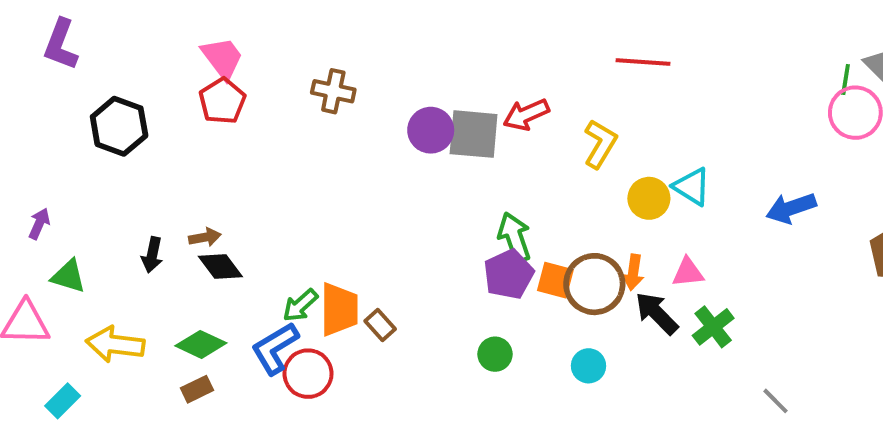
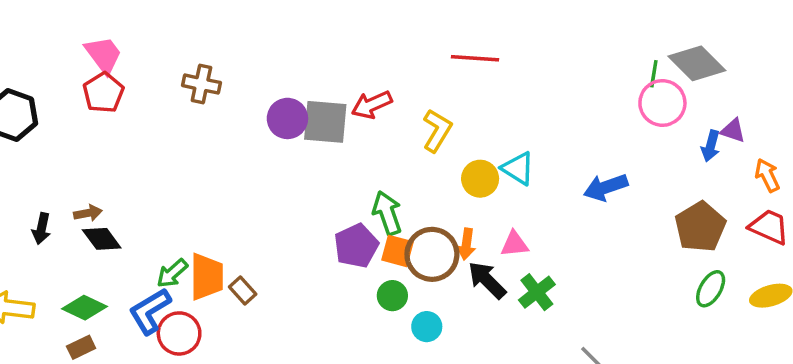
green arrow: (514, 237) -> (387, 213), moved
green circle: (495, 354) -> (392, 296), moved

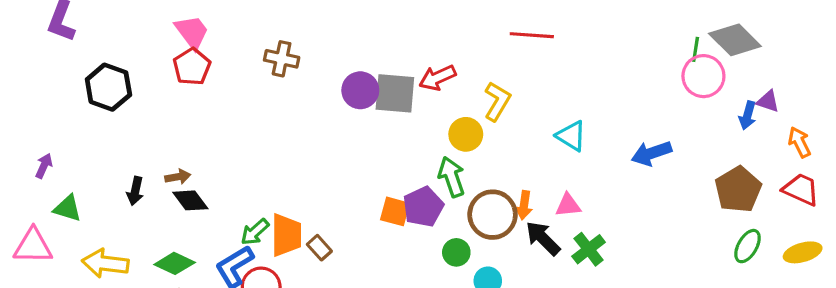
yellow circle: (480, 179) -> (466, 134), moved
orange square: (398, 251) -> (395, 211), moved

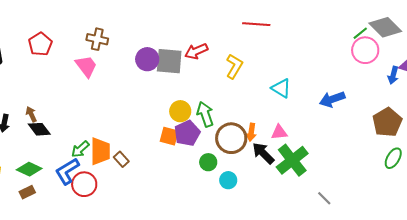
pink trapezoid: (192, 32) -> (86, 66), moved
green line: (696, 49) -> (360, 33), turned 42
yellow circle: (466, 134) -> (180, 111), moved
brown arrow: (178, 177) -> (31, 114), turned -105
green cross: (589, 249) -> (292, 160), size x1.5

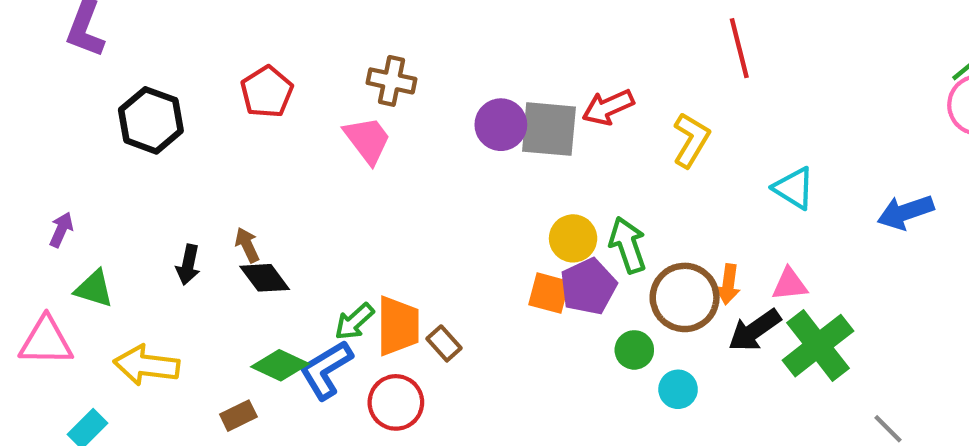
red line: (256, 24) -> (739, 48), turned 72
black arrow: (263, 153) -> (755, 330), turned -80
green diamond: (29, 169) -> (280, 365), moved
red circle: (84, 184) -> (396, 402), moved

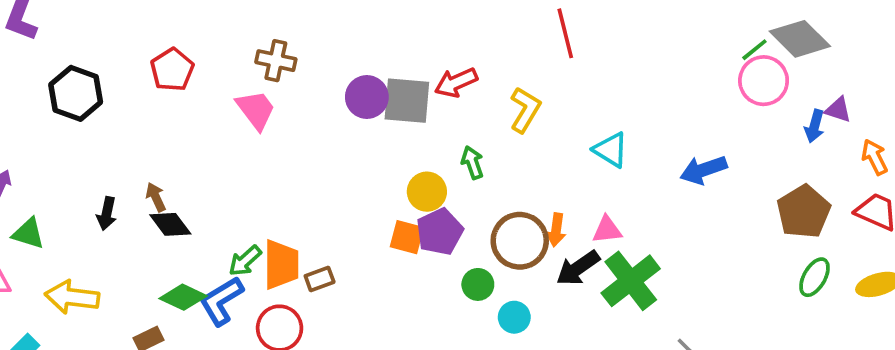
green arrow: (628, 245) -> (472, 163), moved, size x0.7
brown rectangle: (444, 343) -> (320, 279), turned -68

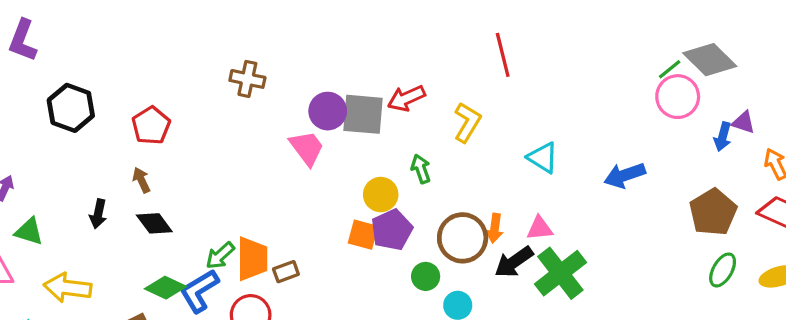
red pentagon: (172, 70) -> (151, 125), moved
pink trapezoid: (256, 110) -> (307, 148), moved
brown arrow: (156, 197) -> (141, 180), moved

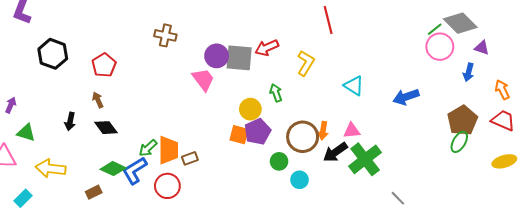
purple triangle: (743, 122) -> (482, 48), moved
green ellipse: (723, 270) -> (459, 142), moved

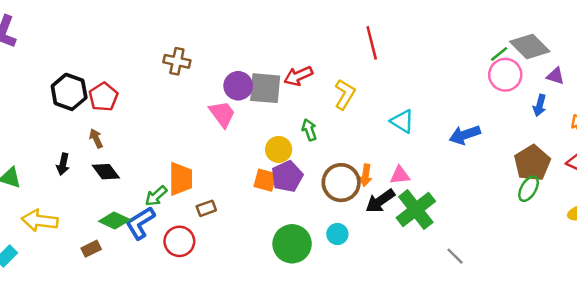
black hexagon: (53, 54) -> (69, 92), moved
orange trapezoid: (168, 150) -> (181, 179), moved
green circle: (279, 161) -> (292, 244), moved, size x1.8

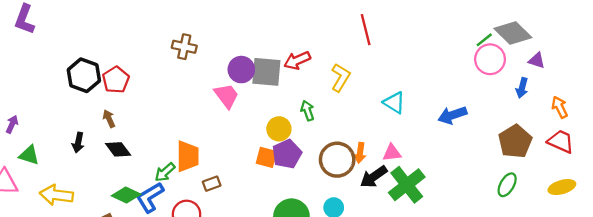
green ellipse: (529, 189) -> (507, 185), moved

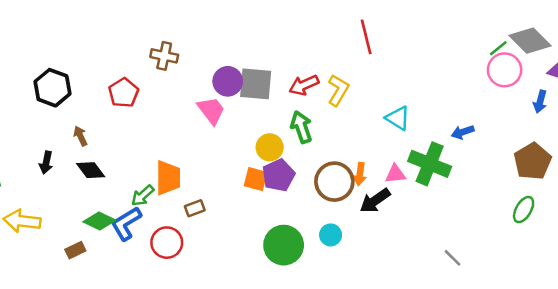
red arrow: (297, 60) -> (304, 85), moved
red pentagon: (116, 80) -> (124, 93), moved
green arrow: (307, 111) -> (301, 127), size x1.4
blue arrow: (452, 115) -> (463, 132), size x0.7
green cross: (407, 185) -> (430, 164), moved, turned -30

